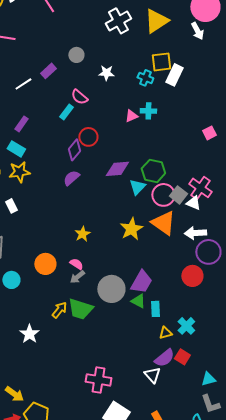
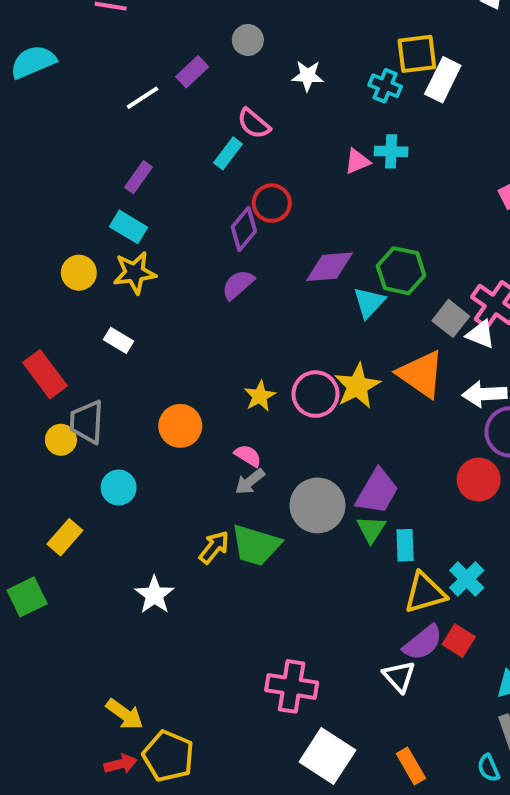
pink circle: (163, 195) -> (316, 394), moved
white rectangle: (11, 206) -> (119, 340), turned -32
orange circle: (45, 264) -> (180, 426), moved
green triangle: (138, 301) -> (371, 529), turned 35
yellow triangle: (165, 333) -> (425, 593), size x1.6

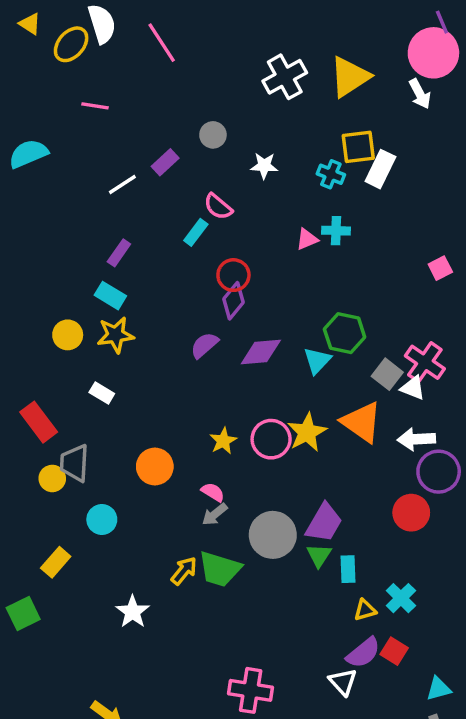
purple diamond: (244, 229) -> (233, 301), moved
purple diamond: (329, 267) -> (261, 352), moved
yellow triangle: (425, 593) -> (365, 610), size x0.6

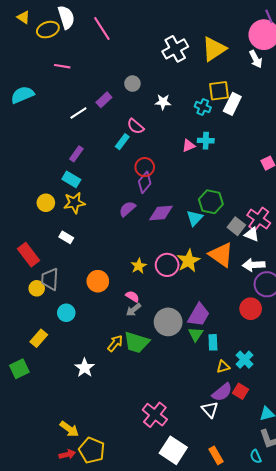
yellow ellipse: (71, 44) -> (48, 30), turned 30
pink cross: (251, 690) -> (155, 415), turned 30

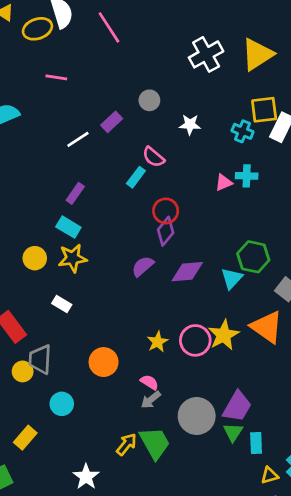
green trapezoid: (137, 342) -> (155, 443), turned -136

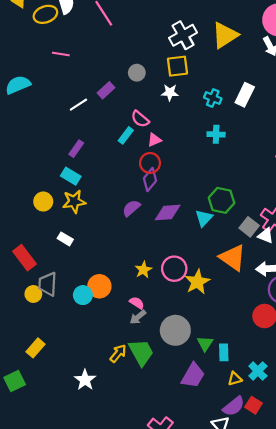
yellow square: (264, 110) -> (178, 66), moved
pink triangle: (224, 183) -> (154, 140), moved
yellow star: (224, 335) -> (197, 282), moved
cyan circle: (62, 404) -> (83, 295), moved
purple trapezoid: (237, 407) -> (193, 375), moved

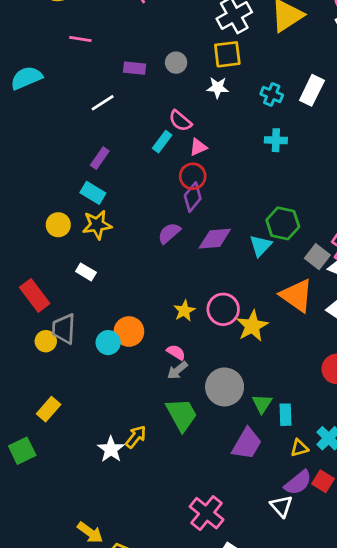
purple rectangle: (106, 90) -> (134, 68), moved, turned 49
yellow arrow: (118, 353) -> (136, 437), moved

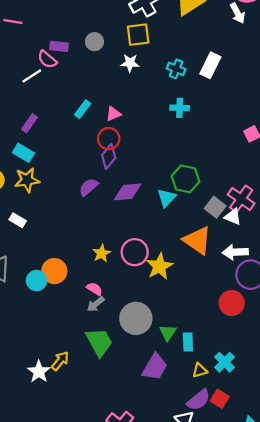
pink semicircle: (180, 121) -> (47, 59), moved

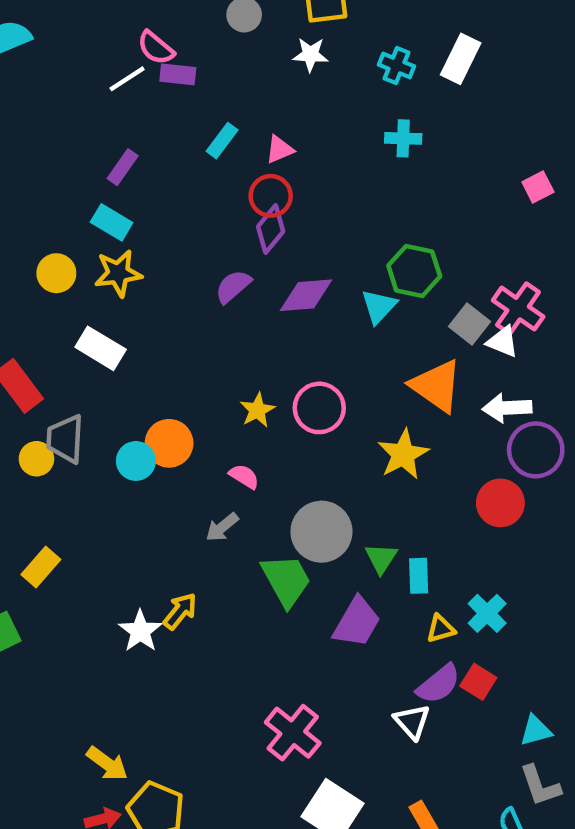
purple rectangle: (59, 46) -> (178, 74), moved
white rectangle: (18, 220) -> (101, 348), size x1.5
yellow star: (160, 266) -> (403, 454), moved
gray arrow: (96, 304) -> (222, 527), moved
green trapezoid: (99, 342) -> (286, 580), moved

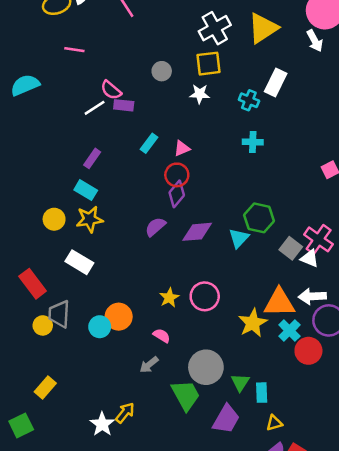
white rectangle: (461, 59) -> (276, 83), moved
orange triangle: (436, 386) -> (279, 303), moved, turned -36
cyan cross: (487, 613) -> (289, 331), moved

